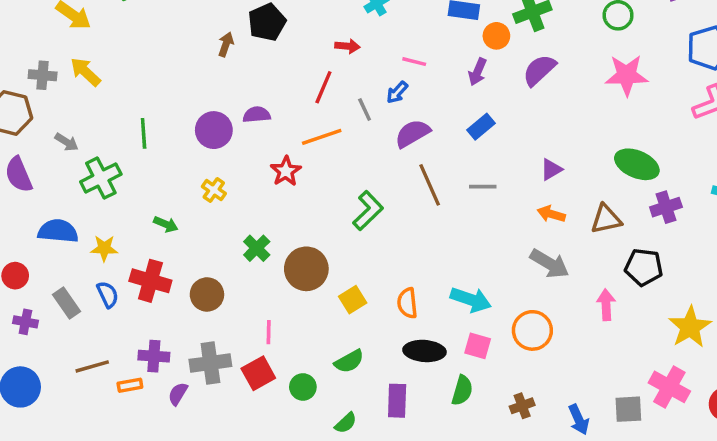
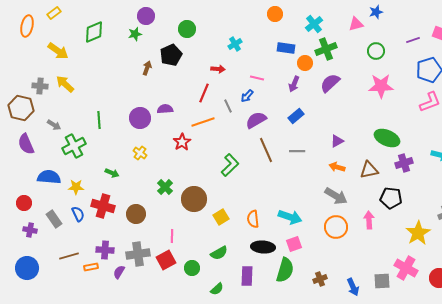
orange circle: (532, 330) -> (336, 227), moved
pink square: (478, 346) -> (294, 244), turned -35
green semicircle: (462, 390) -> (285, 270), size x1.4

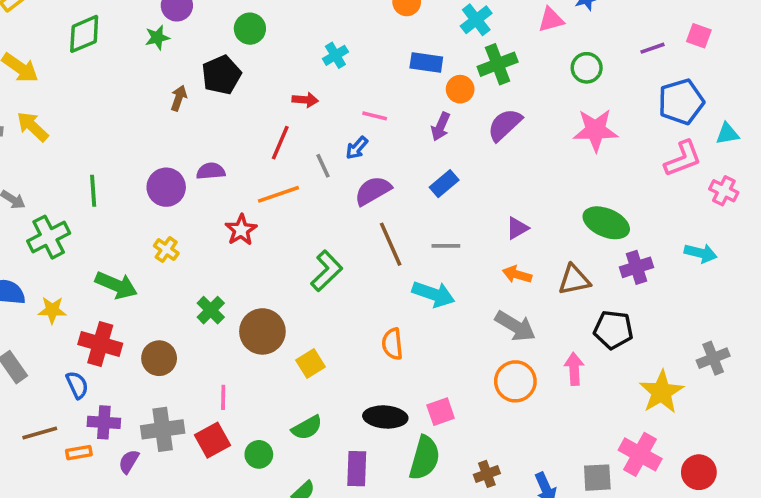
green arrow: (112, 173) -> (116, 285), size x1.6
blue semicircle: (78, 214) -> (77, 385), moved
cyan arrow: (290, 217) -> (433, 294), moved
orange semicircle: (253, 219) -> (392, 344), moved

